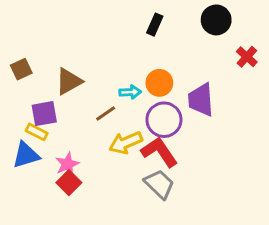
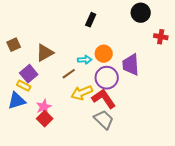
black rectangle: (155, 25) -> (91, 20), moved
red cross: (247, 57) -> (161, 37), turned -32
purple square: (44, 114) -> (29, 74), turned -30

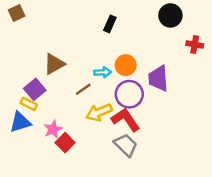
brown square: (14, 45) -> (17, 13), moved
red square: (45, 119) -> (65, 143), moved

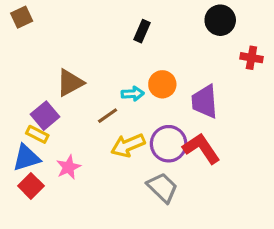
purple circle: (129, 94) -> (169, 144), moved
red L-shape: (126, 120) -> (201, 148), moved
red square: (65, 143) -> (31, 186), moved

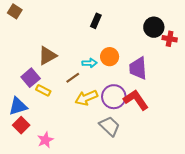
brown square: (22, 17) -> (15, 11), turned -32
black circle: (220, 20) -> (154, 27), moved
yellow rectangle: (37, 134) -> (43, 90), moved
pink star: (69, 167) -> (45, 140), moved

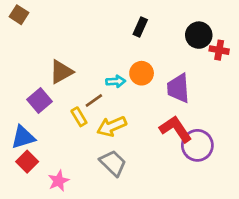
black rectangle: (96, 21) -> (140, 27), moved
yellow rectangle: (43, 90) -> (79, 117), moved, turned 32
purple circle: (114, 97) -> (197, 145), moved
gray trapezoid: (110, 126) -> (113, 163), moved

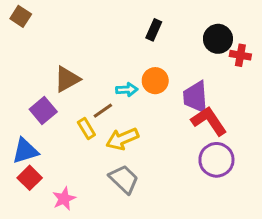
red L-shape: (176, 129) -> (209, 121), moved

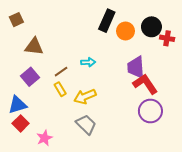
brown square: (21, 16) -> (16, 20), moved, turned 32
black rectangle: (154, 30) -> (107, 21), size x1.5
brown triangle: (67, 79) -> (34, 47), moved, turned 36
orange circle: (155, 81) -> (125, 31), moved
brown line: (103, 111) -> (61, 72), moved

